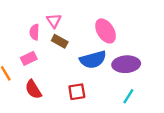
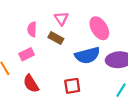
pink triangle: (54, 21) -> (61, 18), moved

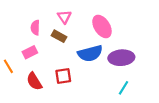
red square: (72, 86) -> (63, 76), moved

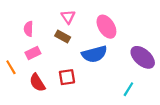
pink semicircle: (35, 28) -> (29, 29), moved
purple ellipse: (121, 58) -> (143, 57), moved, turned 45

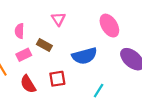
pink ellipse: (106, 27) -> (109, 26), moved
brown rectangle: (63, 36) -> (44, 45), moved
cyan line: (128, 89) -> (99, 91), moved

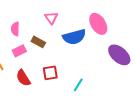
blue semicircle: (84, 56) -> (74, 37), moved
cyan line: (99, 91) -> (78, 85), moved

